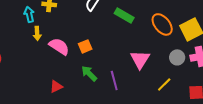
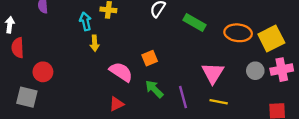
orange ellipse: (162, 24) -> (238, 33), turned -45
pink semicircle: (59, 46) -> (121, 72), moved
yellow line: (164, 84) -> (219, 102), moved, turned 56

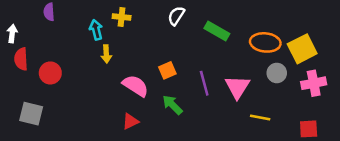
gray circle: (255, 71) -> (277, 73), moved
red circle: (43, 72) -> (50, 73), moved
purple line: (183, 97) -> (204, 83), moved
yellow line: (219, 102) -> (260, 118), moved

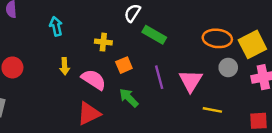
yellow cross: (122, 17) -> (103, 42), moved
green rectangle: (217, 31) -> (154, 35), moved
yellow arrow: (106, 54) -> (65, 66), moved
red triangle: (130, 121) -> (89, 114), size x1.5

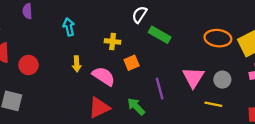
gray circle: (228, 67) -> (222, 80), moved
purple line: (159, 77) -> (160, 89), moved
green arrow: (129, 98) -> (136, 106), moved

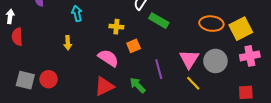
yellow arrow: (77, 64) -> (68, 43), moved
red circle: (28, 65) -> (49, 79), moved
gray circle: (222, 80) -> (215, 61), size x1.5
yellow line: (213, 104) -> (193, 83), moved, turned 35

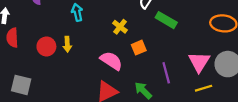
yellow cross: (116, 27) -> (120, 27), turned 32
red circle: (49, 79) -> (46, 46), moved
yellow line: (193, 83) -> (204, 88), turned -63

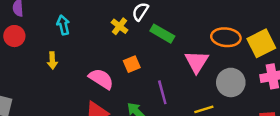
yellow cross: (120, 27) -> (120, 26), moved
red circle: (46, 46) -> (14, 36), moved
pink triangle: (199, 62) -> (197, 62), moved

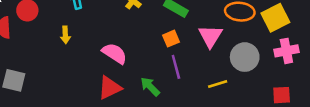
orange square: (132, 64) -> (171, 39), moved

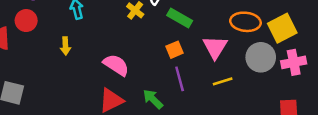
gray circle: (245, 57) -> (261, 57), moved
yellow line: (218, 84) -> (223, 81), moved

